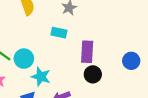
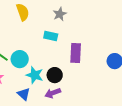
black circle: (93, 74) -> (55, 75), moved

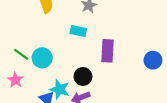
cyan star: (35, 75) -> (60, 89), moved

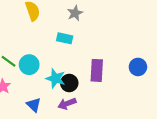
purple rectangle: (107, 51) -> (97, 70), moved
cyan star: (60, 89) -> (55, 78), moved

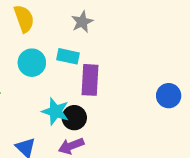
cyan circle: (29, 65) -> (32, 63), moved
purple rectangle: (97, 70) -> (90, 80), moved

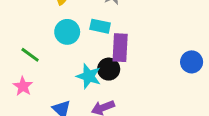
black circle: (74, 118) -> (109, 69), moved

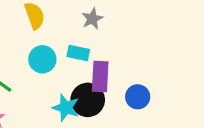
blue circle: (192, 62) -> (138, 97), moved
black circle: (109, 69) -> (88, 100), size x1.4

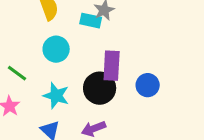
cyan rectangle: (78, 53) -> (91, 21), moved
cyan star: (66, 108) -> (56, 96), moved

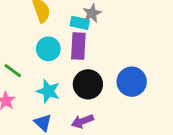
purple rectangle: (112, 66) -> (78, 46), moved
blue circle: (148, 85) -> (132, 82), size x1.4

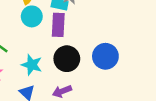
cyan circle: (48, 49) -> (32, 16), moved

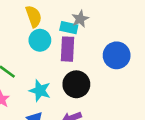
blue circle: (105, 56) -> (117, 55), moved

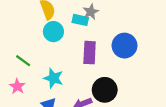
purple rectangle: (68, 49) -> (90, 53), moved
black circle: (76, 84) -> (105, 90), moved

